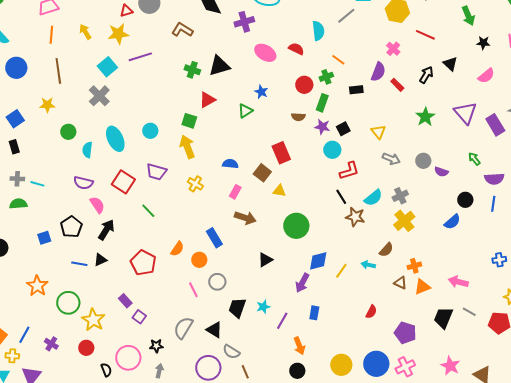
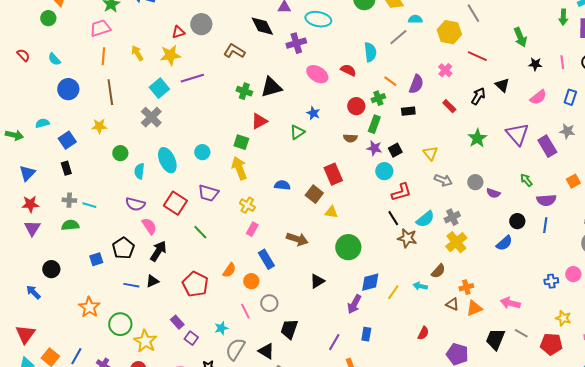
purple semicircle: (378, 72) -> (416, 84), moved
pink rectangle: (235, 192) -> (252, 229), moved
cyan star: (263, 307) -> (221, 328), moved

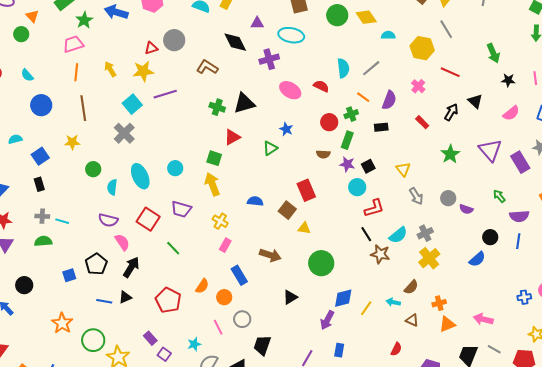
gray line: (398, 37) -> (371, 68), moved
gray arrow: (443, 180) -> (416, 196), turned 36
brown triangle: (452, 304) -> (412, 320), moved

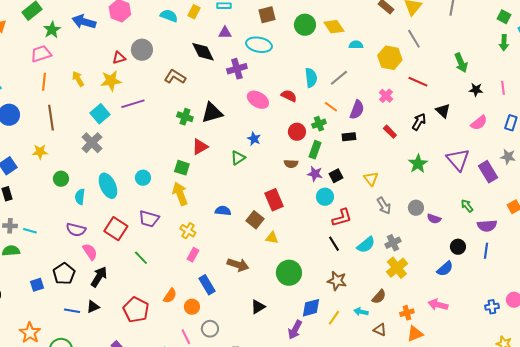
brown star: (380, 254) -> (337, 281), moved
pink arrow: (483, 319) -> (438, 305), moved

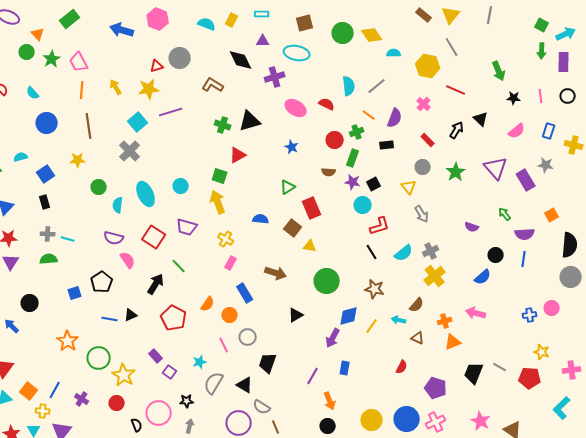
green star: (52, 30) -> (52, 59), moved
pink trapezoid: (41, 54) -> (79, 62), turned -100
green triangle: (238, 158) -> (288, 187), moved
gray circle: (416, 208) -> (423, 167), moved
black arrow: (99, 277) -> (156, 284), moved

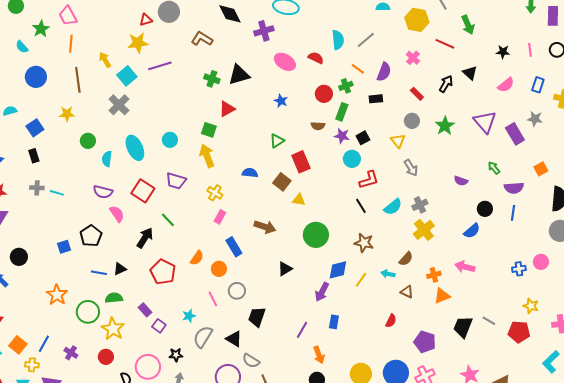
green star: (52, 59) -> (41, 29), moved
green arrow: (499, 71) -> (468, 25), moved
yellow arrow: (116, 87) -> (105, 60), moved
green semicircle: (49, 259) -> (114, 298), moved

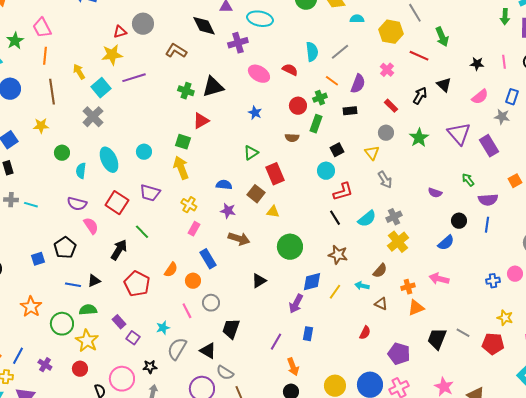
gray star: (535, 119) -> (502, 117), moved
purple star: (342, 136) -> (228, 211), moved

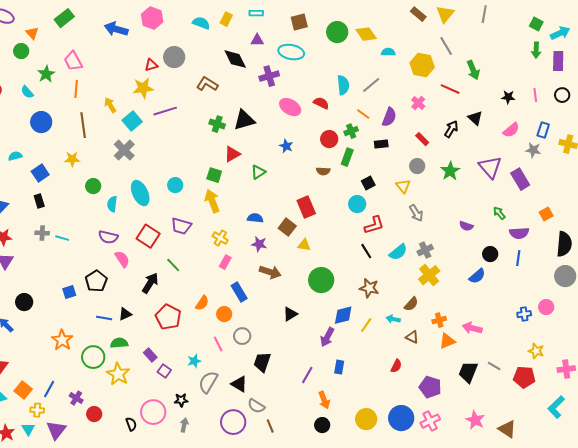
green triangle: (251, 153) -> (258, 172), moved
pink arrow: (439, 279) -> (472, 328), moved
red circle: (80, 369) -> (94, 414), moved

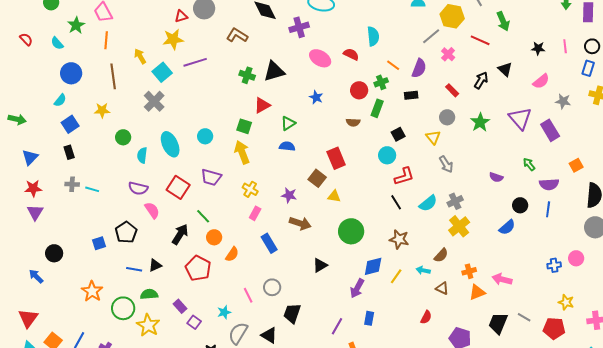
gray line: (371, 85) -> (431, 36), moved
blue rectangle: (543, 130) -> (588, 68), moved
cyan semicircle: (15, 156) -> (60, 100), moved, turned 144
blue semicircle: (255, 218) -> (287, 146), moved
orange circle: (224, 314) -> (214, 237), moved

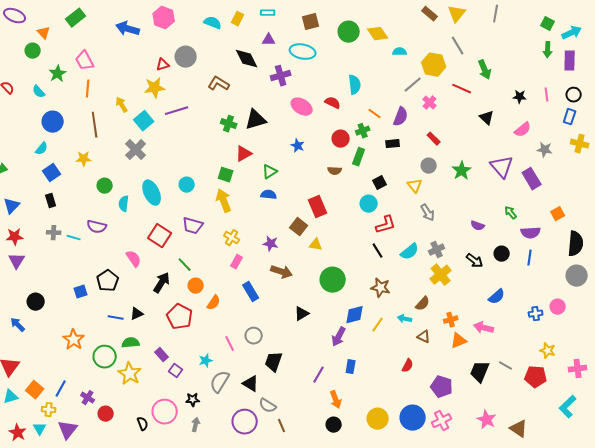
black arrow: (481, 80) -> (475, 261), moved, turned 96
purple semicircle: (138, 188) -> (97, 227), moved
blue semicircle: (507, 227) -> (497, 297), moved

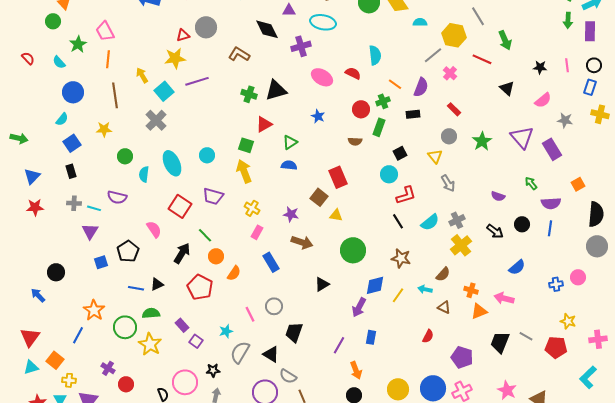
purple triangle: (17, 261) -> (90, 231), moved
orange cross: (451, 320) -> (471, 290), turned 32
blue line: (61, 389) -> (78, 335), moved

